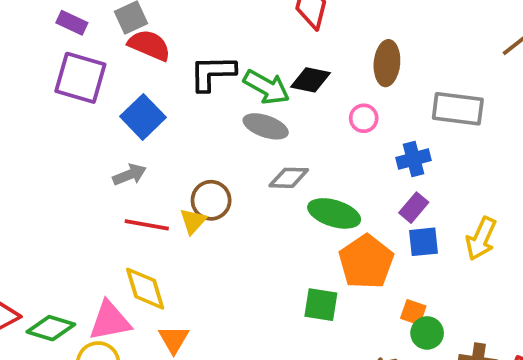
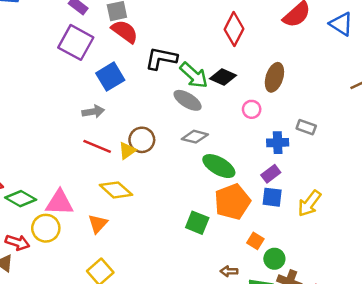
gray rectangle: (458, 109) -> (306, 127), moved, size x0.6
yellow diamond: (145, 289) -> (116, 190), moved, turned -44
green circle: (427, 333) -> (274, 259), moved

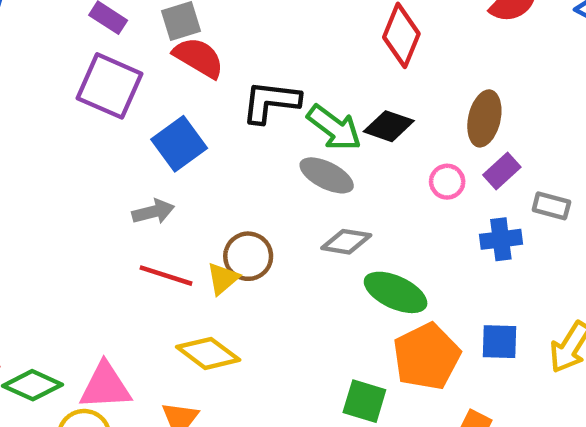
purple rectangle: (271, 174) -> (502, 171), moved

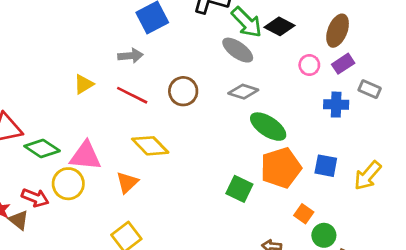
yellow triangle: (223, 279) -> (84, 84), moved

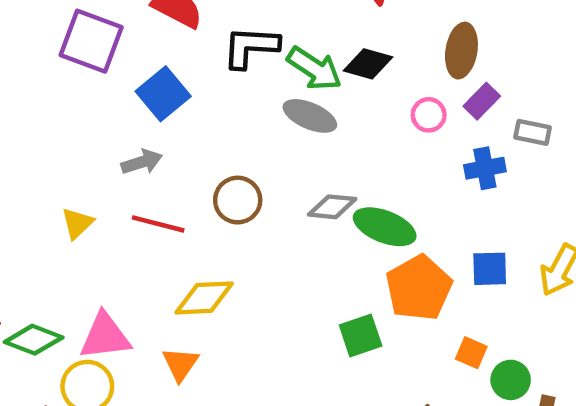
gray diamond: (243, 92) -> (332, 207), moved
yellow diamond: (150, 146) -> (204, 298), turned -36
green square: (239, 189) -> (361, 335), turned -32

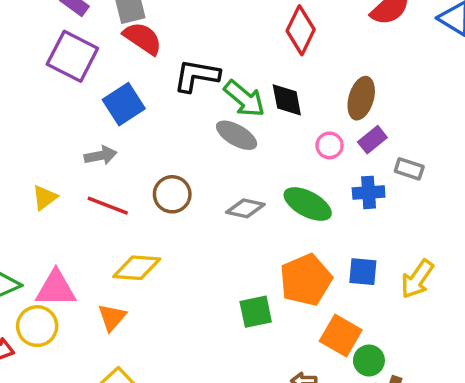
black diamond: (368, 64) -> (287, 100), turned 57
green ellipse: (385, 227) -> (308, 204), moved
orange square: (471, 353) -> (341, 335), size x1.6

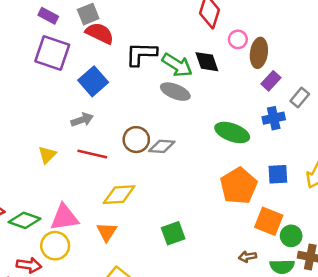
pink circle: (330, 145) -> (238, 39), moved
gray rectangle: (409, 169) -> (300, 97), turned -60
gray diamond: (245, 208) -> (162, 146), moved
green square: (256, 312) -> (173, 233), moved

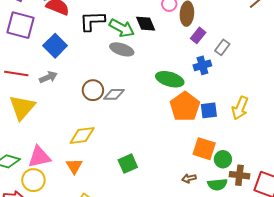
red line: (92, 154) -> (16, 74), moved
yellow triangle: (47, 155) -> (22, 107), size x1.8
orange pentagon: (239, 186) -> (185, 107), moved

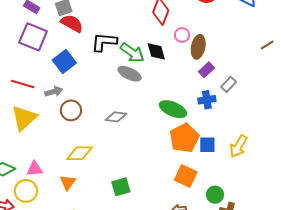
brown circle: (93, 90) -> (71, 110), moved
orange square: (204, 149) -> (186, 176), moved
pink triangle: (39, 157) -> (35, 169), size x0.7

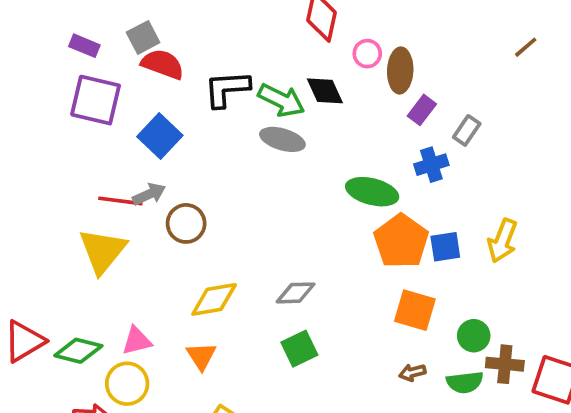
red line: (23, 84) -> (120, 201), moved
gray diamond: (116, 117) -> (296, 293), moved

